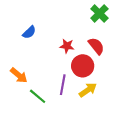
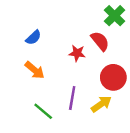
red semicircle: (96, 46) -> (100, 41), moved
red circle: (83, 66) -> (113, 77), moved
orange arrow: (19, 75) -> (35, 70), moved

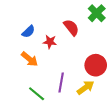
red semicircle: (100, 41) -> (71, 27), moved
red star: (77, 53) -> (50, 42), moved

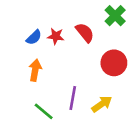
red star: (50, 42) -> (56, 36), moved
orange arrow: (29, 59) -> (35, 70), turned -120
red circle: (96, 65) -> (114, 63), moved

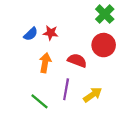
red semicircle: (85, 33) -> (77, 60), moved, turned -30
red circle: (114, 63) -> (104, 45), moved
orange arrow: (35, 70) -> (45, 63), moved

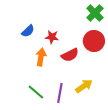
red star: (51, 33) -> (52, 37), moved
red semicircle: (77, 60) -> (70, 55), turned 132
purple line: (66, 89) -> (60, 93), moved

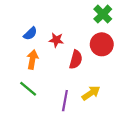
red semicircle: (70, 55) -> (76, 60), turned -48
orange arrow: (41, 57) -> (32, 60), moved
green line: (36, 92) -> (28, 89), moved

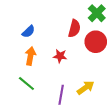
red star: (56, 40) -> (60, 56), moved
red semicircle: (76, 60) -> (74, 28), moved

